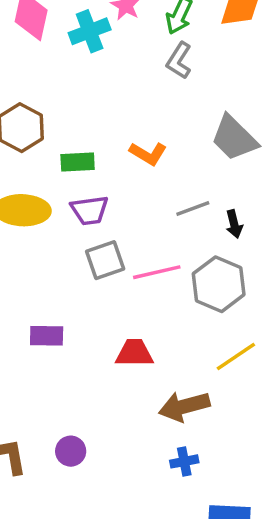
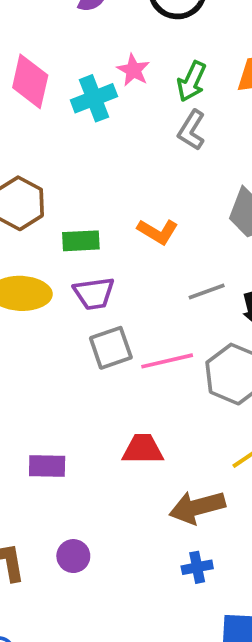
purple rectangle: (47, 336) -> (47, 466), moved

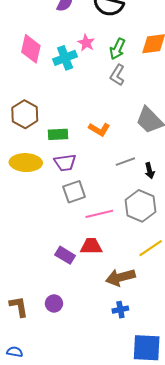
pink line: (167, 361) -> (99, 214), moved
purple rectangle: (47, 466) -> (65, 255), moved, turned 30

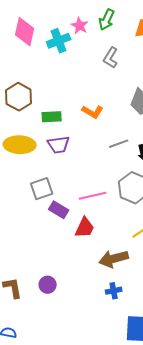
green arrow: (117, 49) -> (107, 20), moved
gray square: (74, 192) -> (42, 189), moved
red trapezoid: (91, 246) -> (85, 228), turned 115
purple rectangle: (65, 255) -> (59, 210), moved

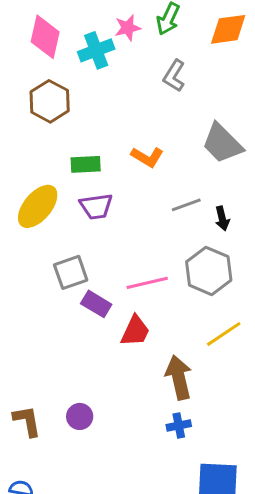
pink star: (80, 26) -> (128, 28), turned 30
brown hexagon: (19, 97) -> (50, 101), moved
yellow ellipse: (20, 145) -> (38, 206), turned -52
brown arrow: (114, 259) -> (179, 377), turned 92

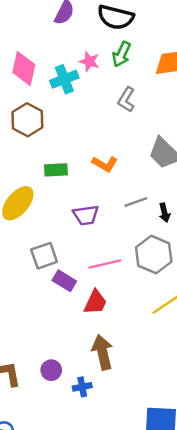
pink star: (128, 28) -> (89, 61), turned 30
purple trapezoid: (96, 206) -> (86, 215), moved
brown arrow: (179, 377) -> (102, 352), moved
blue cross: (179, 425) -> (82, 387), moved

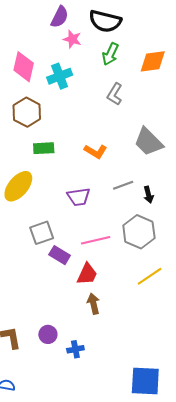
pink star: (89, 61) -> (72, 39), moved
green rectangle: (56, 170) -> (44, 148), moved
brown arrow: (102, 352) -> (93, 304), moved, size x0.7

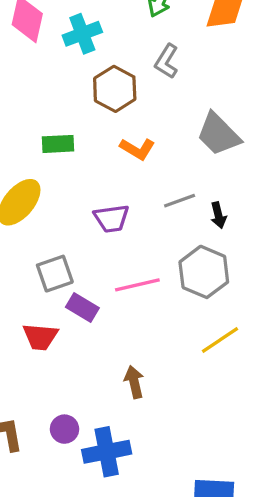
brown hexagon: (27, 112) -> (115, 89), moved
red trapezoid: (87, 274) -> (40, 337), moved, turned 70
blue cross: (75, 349) -> (107, 452), size x1.8

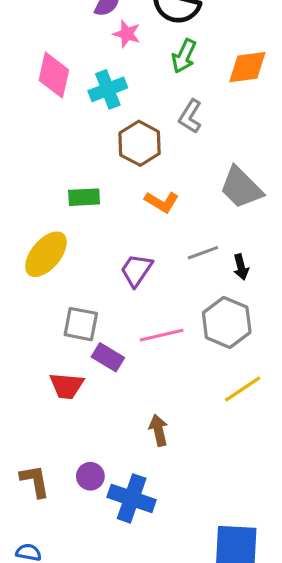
purple trapezoid: (111, 218) -> (136, 270), turned 132
gray square: (55, 274) -> (81, 324), turned 30
blue cross: (107, 452) -> (132, 498), turned 30

